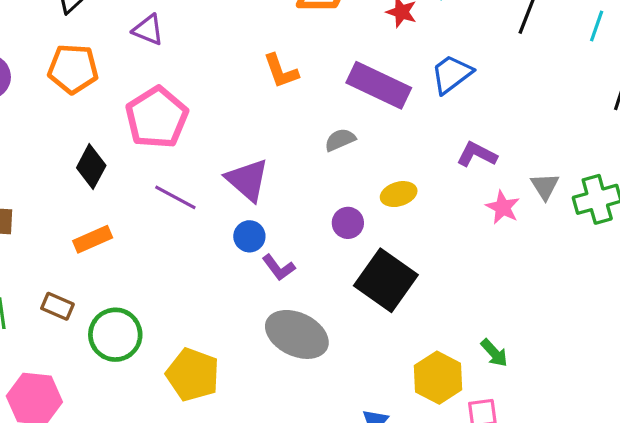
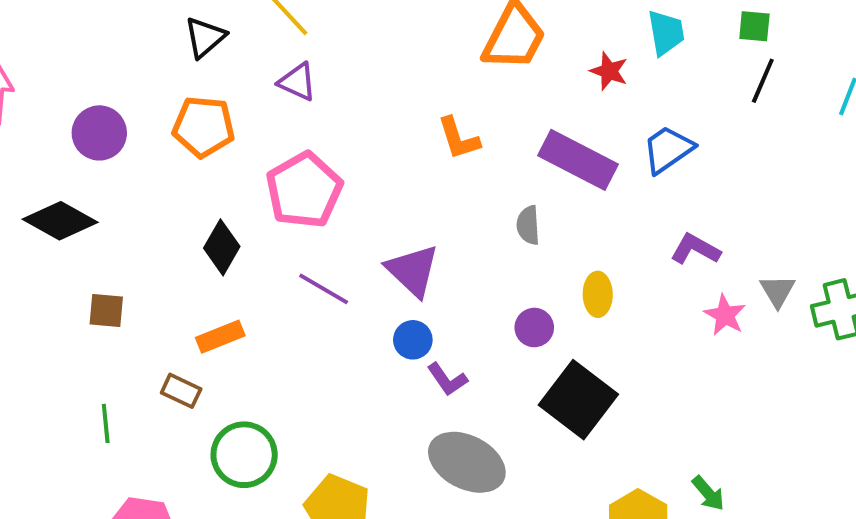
gray semicircle: (340, 140) -> (528, 225), turned -72
yellow ellipse: (399, 194) -> (598, 294), turned -76
brown rectangle: (57, 306) -> (181, 391), moved

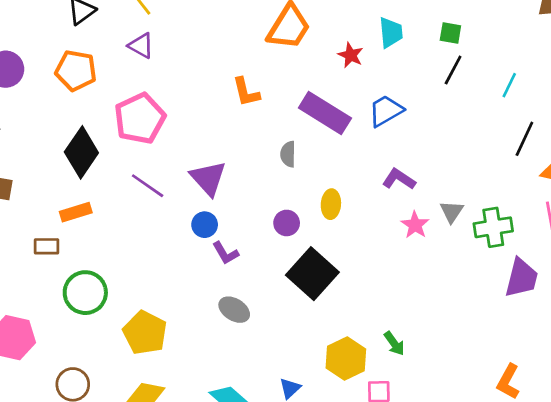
black diamond: (222, 247) -> (81, 152), size x1.4
brown rectangle: (181, 391) -> (47, 246), turned -30
gray ellipse: (467, 462) -> (234, 310), size x0.6

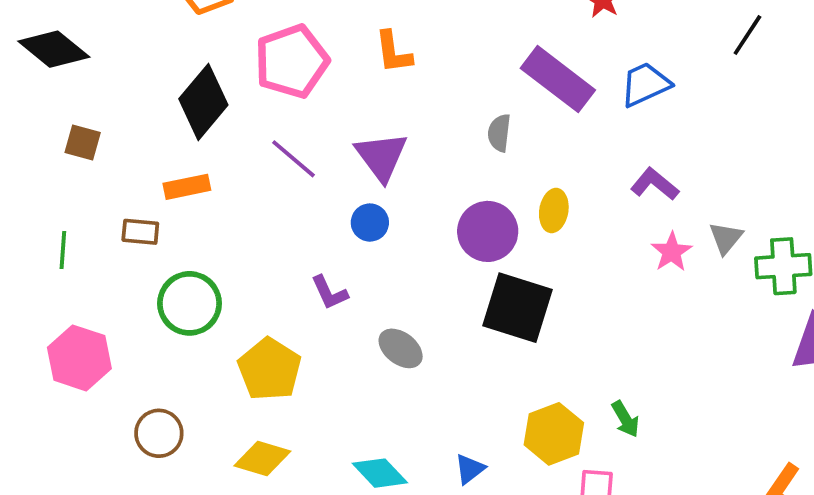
orange L-shape: (246, 92) -> (393, 52), moved
purple circle: (287, 223) -> (488, 231), size x1.6
purple L-shape: (225, 253) -> (329, 293), moved
black square: (312, 274) -> (517, 308), turned -30

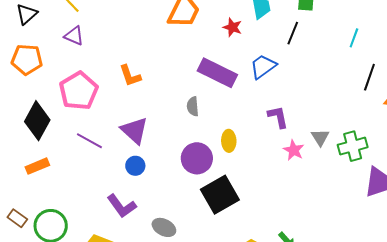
black line: (747, 35) -> (293, 33), moved
purple L-shape: (655, 184) -> (278, 117), turned 50
brown rectangle: (140, 232) -> (17, 218), moved, turned 42
purple L-shape: (329, 293) -> (122, 206), size x1.4
black square: (517, 308) -> (220, 195), turned -36

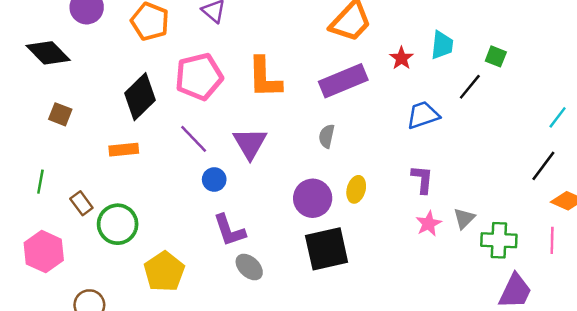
cyan line: (354, 38) -> (558, 117), moved
purple rectangle: (217, 73) -> (343, 81), moved, turned -66
orange L-shape: (130, 76) -> (264, 78), size x1.5
blue circle: (135, 166) -> (214, 179), moved
purple L-shape: (122, 206) -> (229, 230), moved

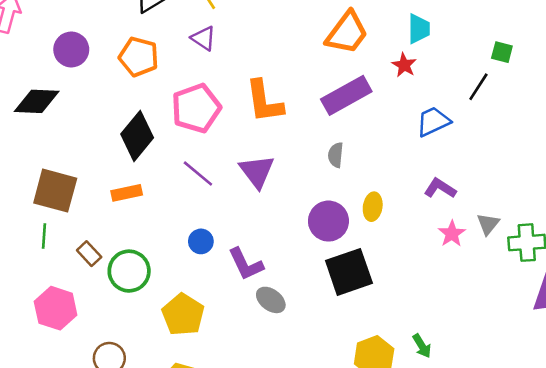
cyan trapezoid: (442, 45) -> (419, 29), moved
black diamond: (48, 53) -> (37, 101), turned -36
brown square: (60, 114) -> (55, 191), moved, size x1.8
blue circle: (214, 179) -> (201, 241), moved
purple L-shape: (422, 179) -> (440, 188), turned -56

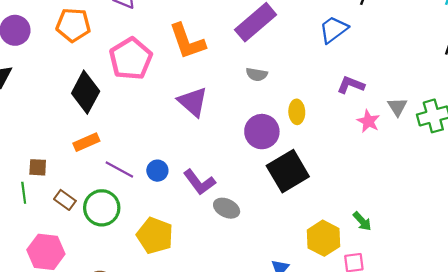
gray semicircle: (336, 155) -> (257, 74), turned -75
purple line: (198, 174) -> (119, 170), moved
brown square: (55, 191) -> (38, 167), moved, size x0.5

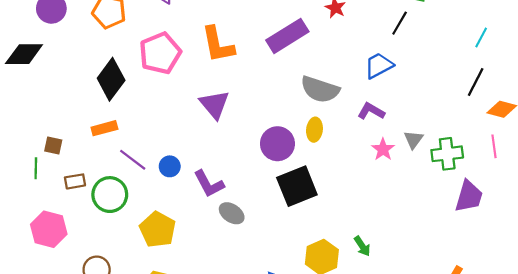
blue trapezoid: (334, 29) -> (379, 66), moved
gray semicircle: (257, 74) -> (320, 89), moved, size x1.8
brown rectangle: (65, 200) -> (75, 181), turned -54

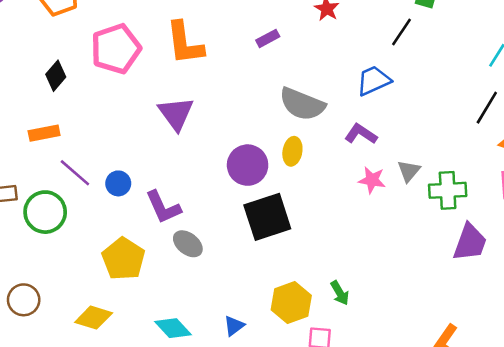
purple rectangle: (287, 36) -> (268, 38), size x0.5
black diamond: (111, 79) -> (56, 76), size x0.6
pink star: (383, 149) -> (372, 180), turned -30
yellow pentagon: (158, 229) -> (123, 259), moved

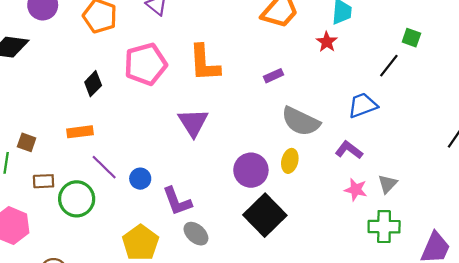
purple rectangle: (268, 38) -> (274, 76), moved
green cross: (448, 190) -> (384, 227), moved
black square: (267, 217) -> (265, 215), turned -30

